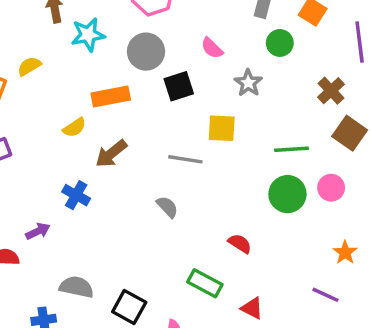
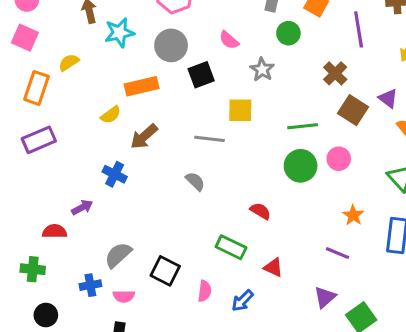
gray semicircle: (77, 287) -> (118, 255), turned -52

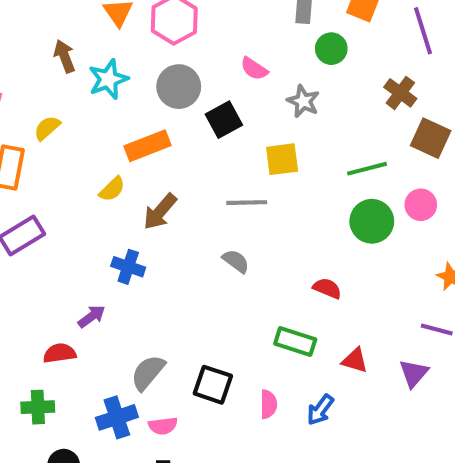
blue cross: (90, 285) -> (117, 417), size x1.4
purple triangle: (325, 297) -> (414, 373), moved

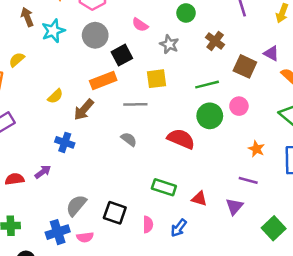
brown cross: (400, 93) -> (215, 41), moved
orange rectangle: (147, 146) -> (103, 80), moved
red semicircle: (327, 288) -> (181, 139), moved, size x1.6
red semicircle: (60, 353) -> (15, 179), moved

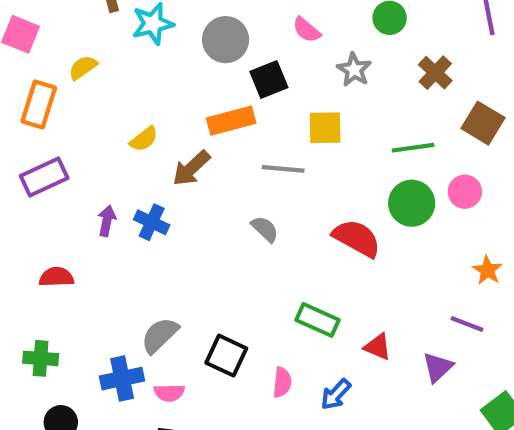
purple arrow: (43, 172) -> (107, 221), moved, turned -49

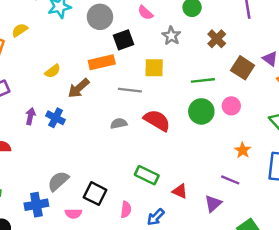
gray semicircle: (265, 229) -> (119, 123), turned -56
red semicircle: (357, 238) -> (157, 120), moved
pink semicircle: (169, 393) -> (73, 214), moved

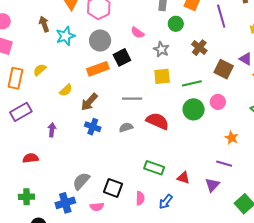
yellow semicircle: (20, 30) -> (40, 70), moved
orange rectangle: (102, 62) -> (98, 69), moved
yellow square: (154, 68) -> (162, 76), moved
blue cross: (56, 118) -> (93, 127), moved

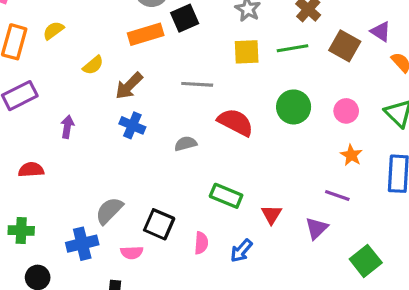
green line: (192, 83) -> (292, 48), moved
pink circle: (218, 102) -> (346, 111), moved
gray semicircle: (126, 127) -> (186, 144), moved
red triangle: (183, 178) -> (271, 214), turned 40

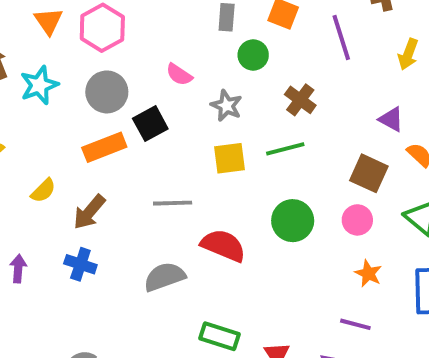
brown square: (345, 46) -> (369, 173), moved
blue cross: (132, 125) -> (80, 264), moved
gray semicircle: (186, 144) -> (165, 277), size x1.5

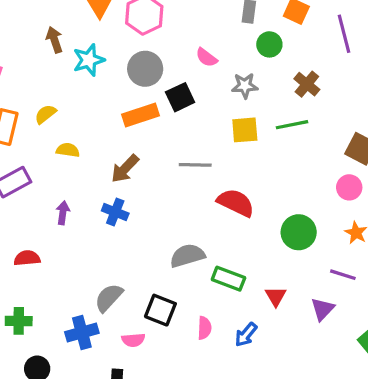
gray star: (226, 106) -> (245, 86), turned -30
yellow semicircle: (43, 191) -> (68, 150), moved, turned -130
green circle: (293, 221) -> (299, 232), moved
gray semicircle: (165, 277) -> (187, 256), moved

